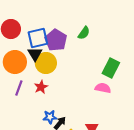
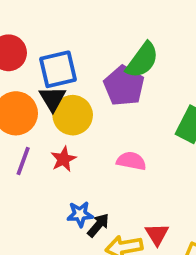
green semicircle: (84, 33) -> (142, 60), size x1.5
purple pentagon: (56, 40) -> (124, 86), moved
pink semicircle: (103, 88) -> (131, 161), moved

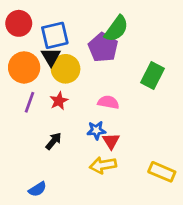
blue star: (80, 214) -> (96, 130), moved
black arrow: (98, 225) -> (54, 141), moved
red triangle: (157, 234) -> (111, 141), moved

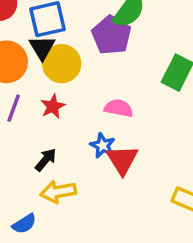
blue star: (96, 130) -> (103, 146), turned 30
red triangle: (111, 141) -> (122, 160), size x1.4
yellow arrow: (103, 165) -> (58, 192), moved

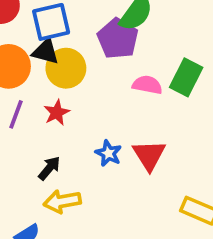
black triangle: (42, 48) -> (46, 52), turned -44
pink semicircle: (119, 108) -> (147, 85), moved
red triangle: (122, 160) -> (149, 155), moved

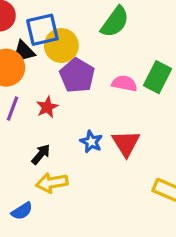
purple pentagon: (118, 39) -> (77, 75), moved
black triangle: (46, 52) -> (24, 52), moved, turned -30
yellow circle: (66, 68) -> (61, 46), moved

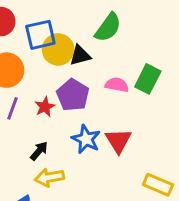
black triangle: (24, 52) -> (80, 55), moved
purple pentagon: (77, 75) -> (73, 95), moved
blue star: (91, 142) -> (86, 139), size x1.4

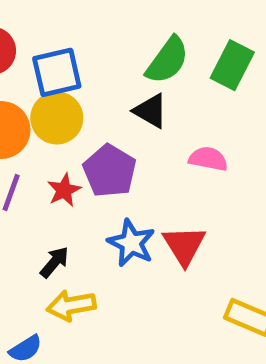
yellow circle: (58, 49) -> (57, 118), moved
black triangle: (80, 55) -> (151, 111), moved, turned 45
green rectangle: (148, 79) -> (232, 65), moved
pink semicircle: (117, 85) -> (208, 159), moved

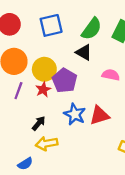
blue square: (57, 72) -> (51, 25), moved
yellow circle: (57, 118) -> (44, 69), moved
red triangle: (184, 245) -> (99, 115), turned 45

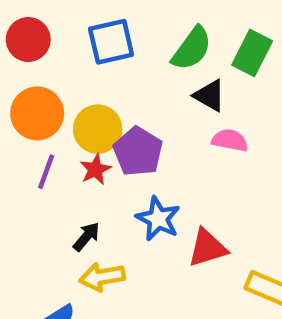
black triangle: (84, 52) -> (210, 96), moved
red triangle: (99, 115) -> (207, 248), moved

